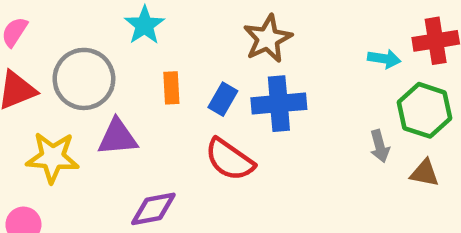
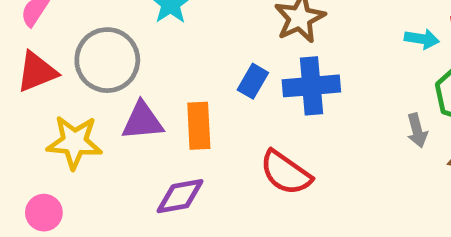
orange rectangle: (171, 88) -> (199, 126), moved, size x1.4
red semicircle: (230, 160) -> (286, 173), moved

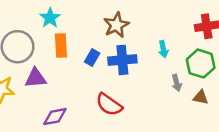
cyan arrow: (422, 39) -> (163, 49), moved, turned 70
orange rectangle: (199, 126) -> (61, 46), moved

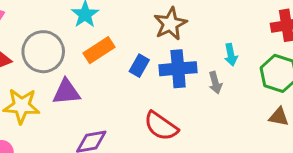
orange rectangle: (61, 46) -> (99, 50), turned 60
gray arrow: (177, 83) -> (215, 83), moved

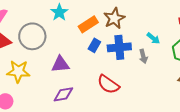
orange rectangle: (99, 50) -> (88, 24), moved
cyan arrow: (231, 55) -> (153, 38), turned -40
purple triangle: (66, 92) -> (60, 64), moved

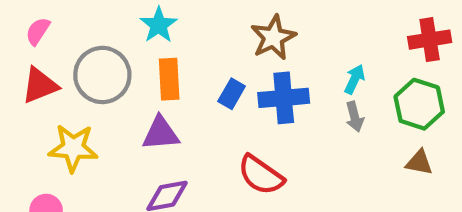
orange rectangle: (88, 24) -> (169, 79), moved, turned -60
cyan arrow: (153, 38) -> (355, 79), turned -104
gray arrow: (143, 56) -> (355, 117), moved

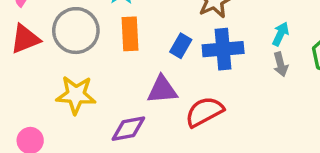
purple triangle: (161, 133) -> (162, 90), moved
yellow star: (73, 148) -> (76, 95), moved
red semicircle: (261, 175) -> (204, 112), turned 117

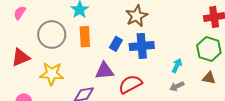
cyan arrow: (281, 34) -> (177, 66), moved
red triangle: (25, 39) -> (21, 57), moved
gray arrow: (281, 64) -> (177, 86), moved, turned 80

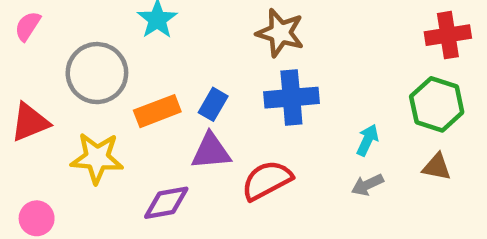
brown star: (137, 16) -> (280, 33), turned -30
orange rectangle: (85, 37) -> (157, 111), moved, turned 72
blue rectangle: (116, 44) -> (213, 104), moved

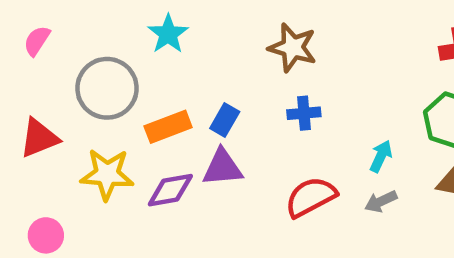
blue cross: (291, 98) -> (304, 113), size x0.6
red semicircle: (267, 180) -> (311, 197), moved
purple diamond: (166, 203) -> (170, 190), moved

